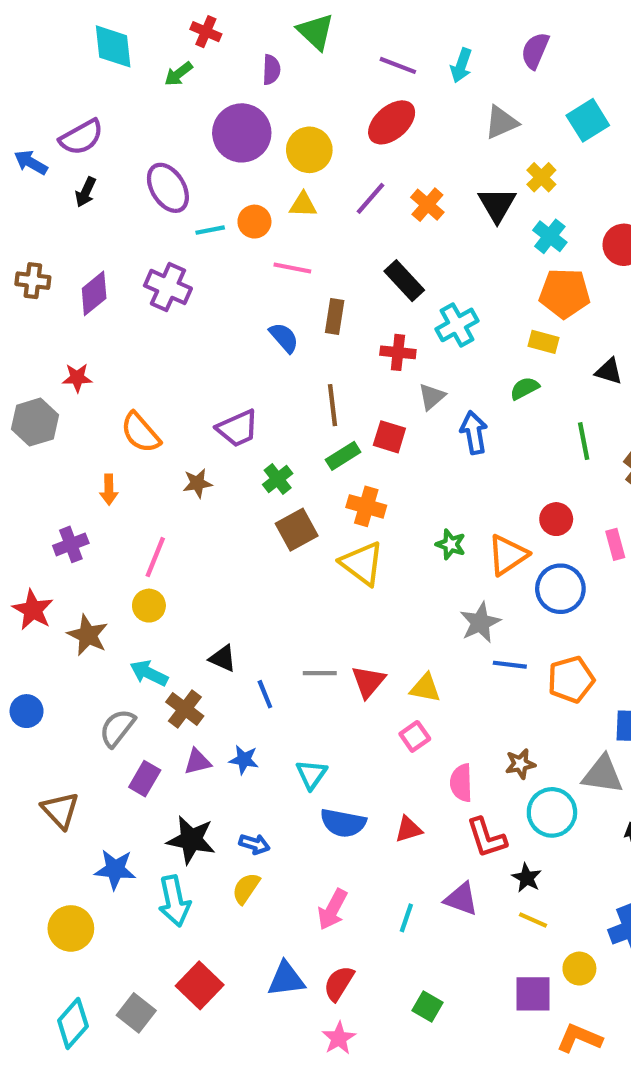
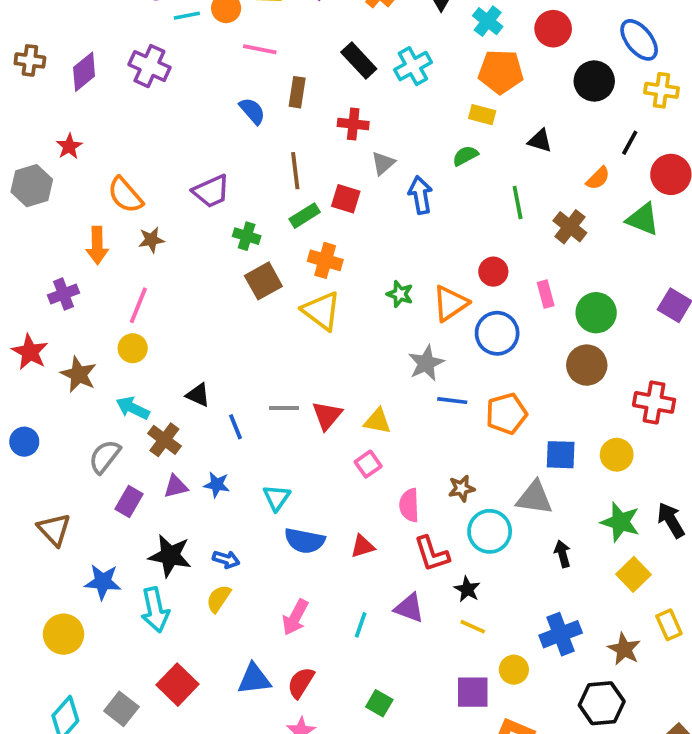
cyan cross: (457, 325) -> (413, 66), moved
red star: (77, 378) -> (69, 146), turned -30
green cross: (278, 479) -> (247, 236), turned -35
brown star: (197, 483) -> (151, 240), moved
orange arrow: (109, 490) -> (97, 245), size x1.4

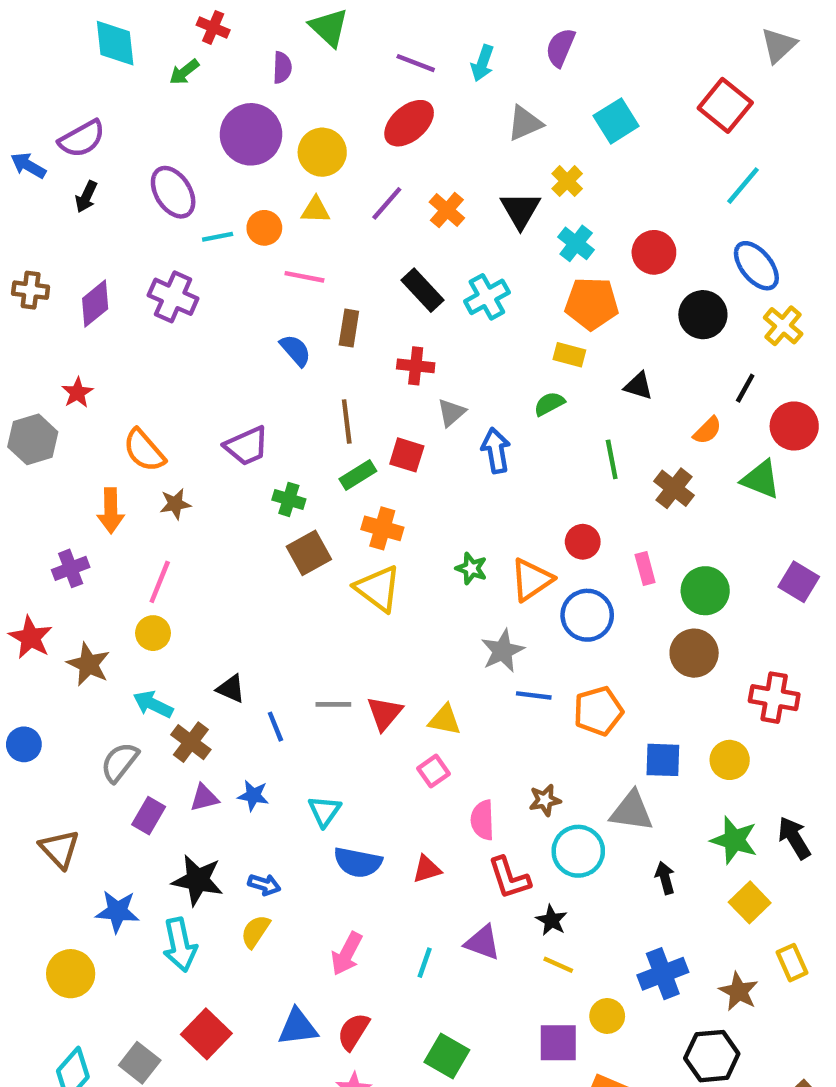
yellow cross: (662, 90) -> (783, 326), turned 32
green square: (379, 703) -> (447, 1056), size x1.4

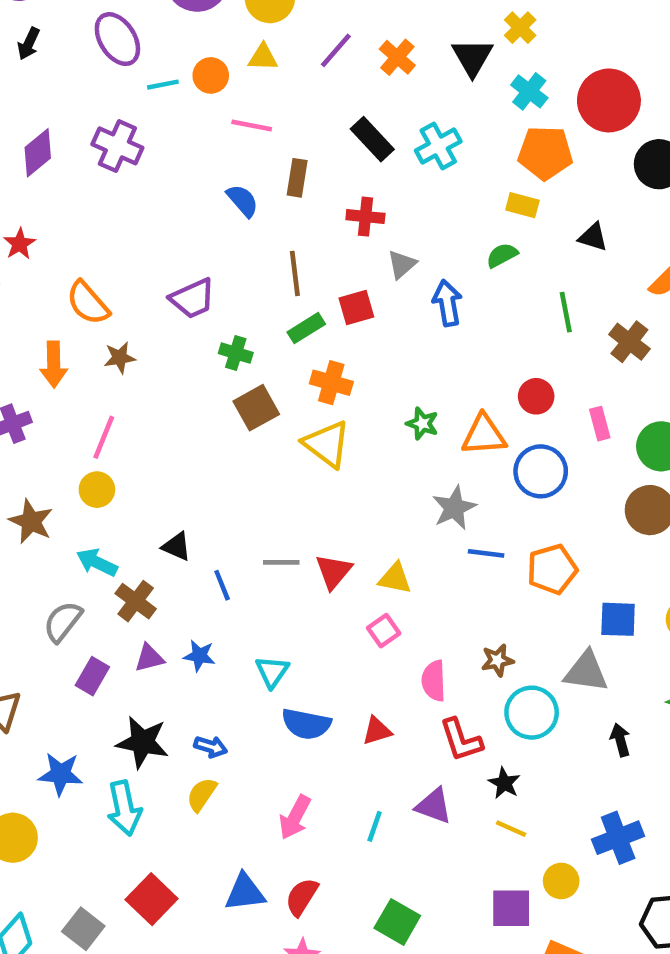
red circle: (654, 252) -> (609, 100), size x1.4
red square: (407, 455) -> (356, 308), turned -33
orange triangle: (532, 580) -> (484, 435), turned 30

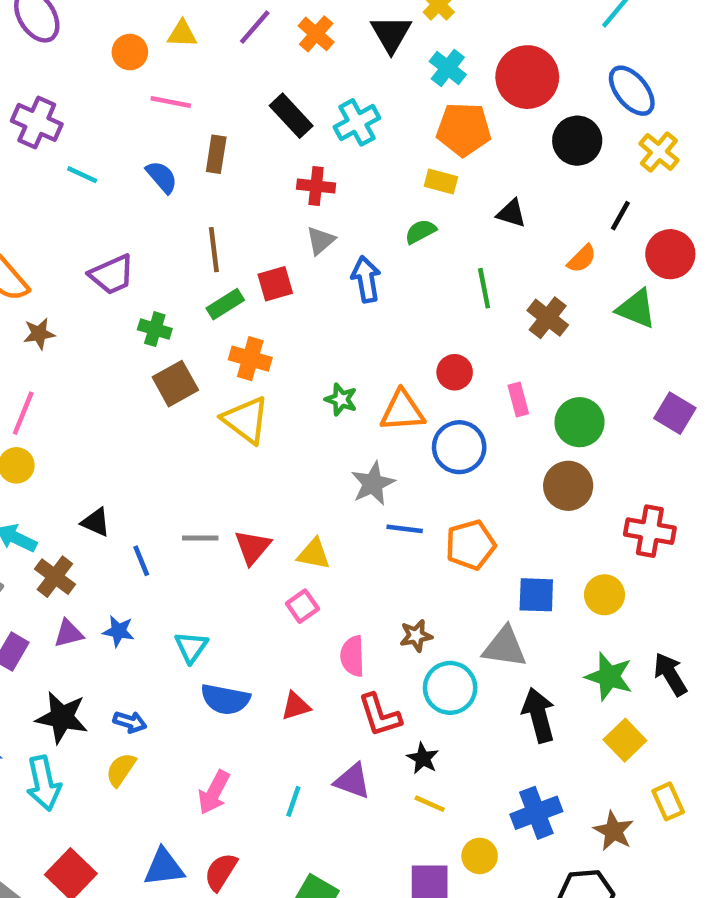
cyan line: (163, 85) -> (82, 175), moved, turned 36
red cross: (365, 217) -> (316, 186), moved
black arrow: (620, 740) -> (539, 715), size x1.6

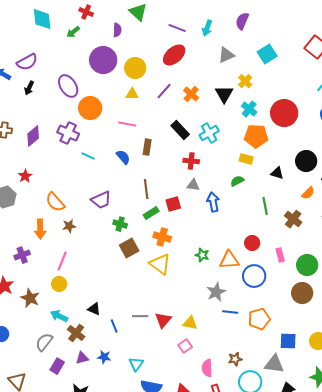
orange circle: (130, 52) -> (90, 108), moved, size x1.5
black circle: (577, 141) -> (306, 161), moved
gray triangle: (321, 241) -> (193, 185), turned 48

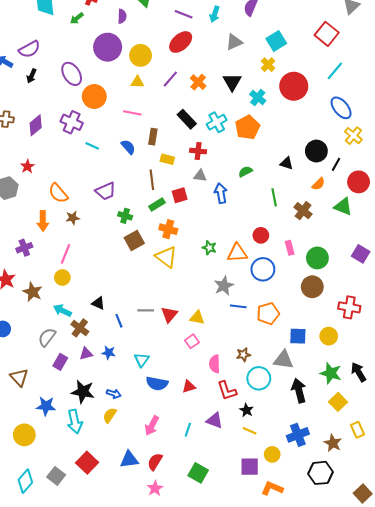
yellow cross: (245, 81) -> (268, 65), moved
red circle: (284, 113) -> (294, 86), moved
orange pentagon: (256, 136) -> (247, 127), moved, turned -30
yellow rectangle: (246, 159) -> (167, 159), moved

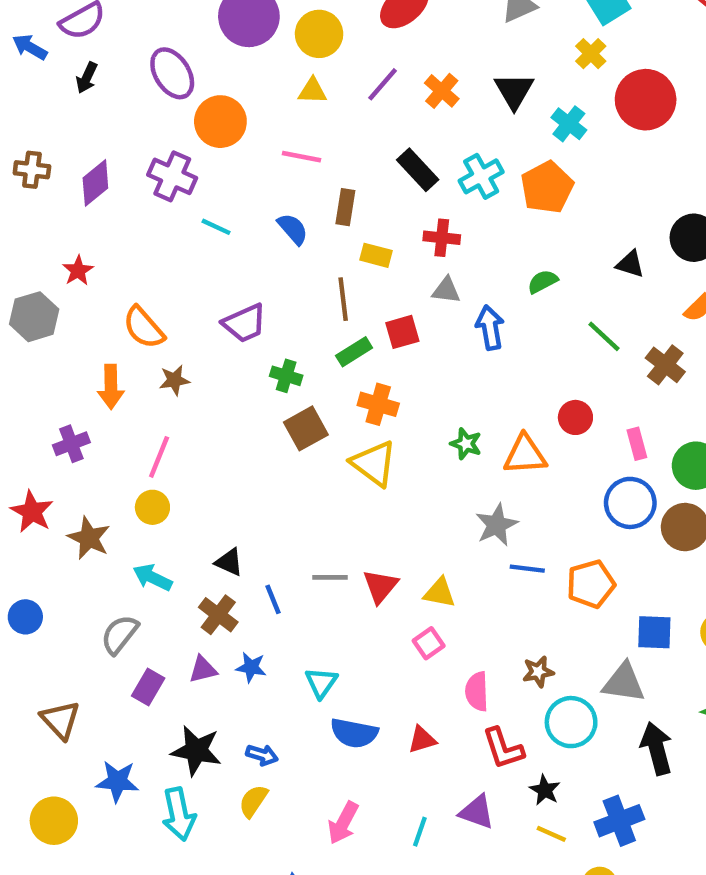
green line: (274, 197) -> (604, 336), turned -36
blue circle: (263, 269) -> (630, 503), moved
brown cross: (80, 328) -> (218, 615), moved
yellow circle: (24, 435) -> (54, 821), moved
blue cross: (298, 435) -> (619, 821), moved

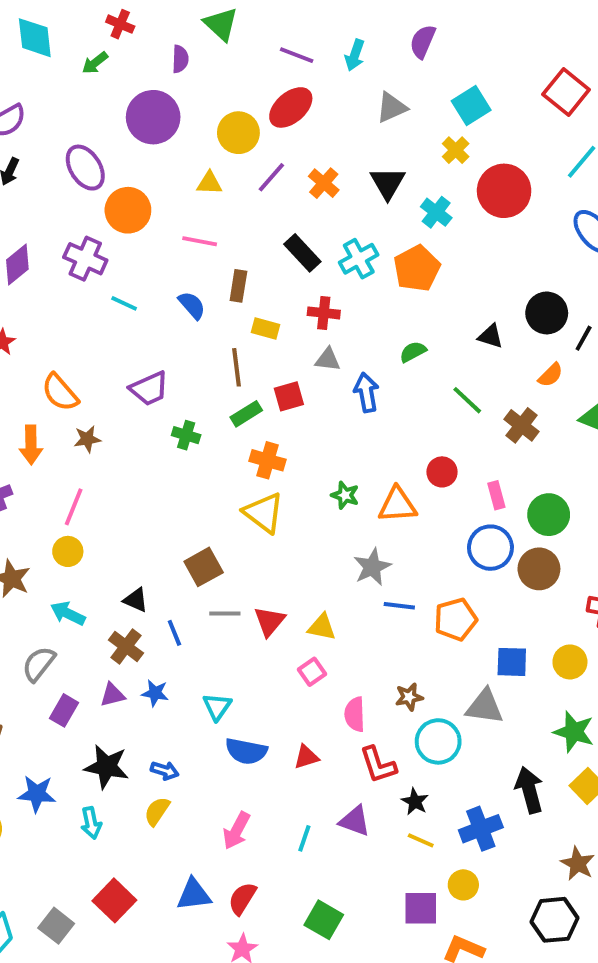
yellow circle: (319, 34) -> (238, 133), moved
brown square: (306, 428) -> (204, 567), moved
black arrow: (657, 748) -> (529, 790), moved
cyan arrow: (179, 814) -> (91, 823), size x0.7

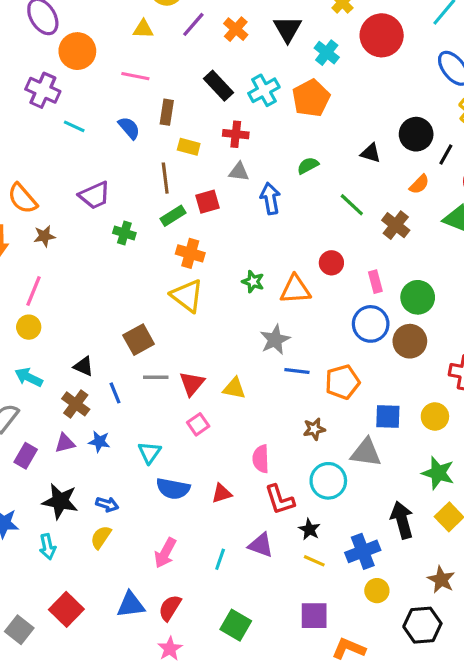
pink square: (312, 672) -> (198, 424), moved
brown star: (409, 697) -> (314, 429), moved
yellow circle: (463, 885) -> (377, 591), moved

